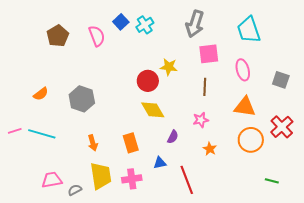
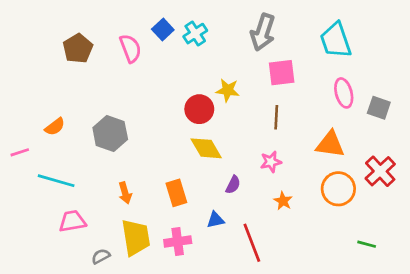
pink ellipse: (243, 70) -> (344, 93), moved
pink line: (15, 131) -> (20, 152), moved
pink trapezoid: (52, 180) -> (72, 221), moved

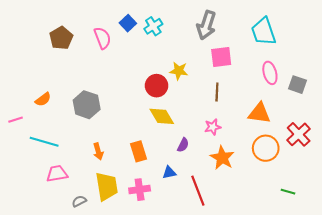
orange star: (283, 201) -> (222, 158), size x1.6

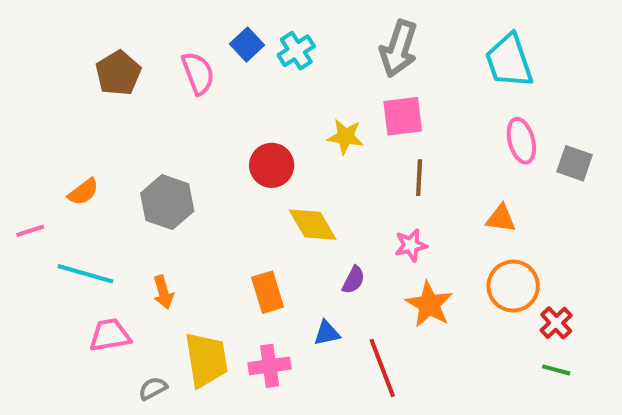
pink square: (221, 57) -> (403, 116), moved
red circle: (157, 86) -> (272, 165), moved
orange triangle: (259, 113) -> (501, 218), size x0.7
red cross: (299, 134) -> (556, 323), moved, size x0.7
orange arrow: (98, 151) -> (163, 292), moved

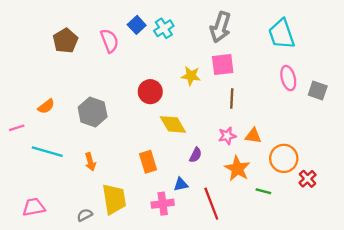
orange triangle: (501, 218) -> (253, 136), moved
pink trapezoid: (110, 335) -> (34, 207), moved
pink cross: (270, 366) -> (163, 204), moved
green line: (556, 370) -> (263, 191), moved

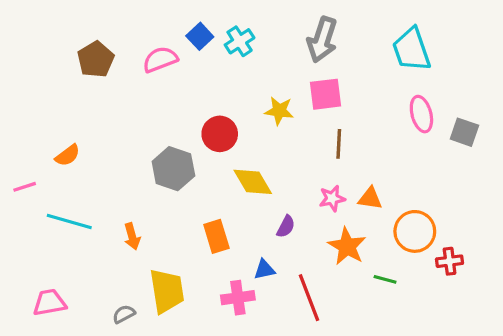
pink semicircle: (110, 41) -> (160, 59), turned -90
gray hexagon: (93, 112) -> (173, 169), moved
red cross: (308, 179) -> (450, 261), turned 36

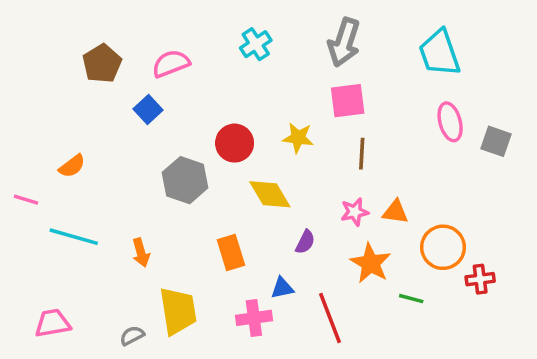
blue square: (200, 36) -> (148, 109), moved
yellow star: (279, 111) -> (298, 138), moved
pink line: (25, 187) -> (26, 200), turned 35

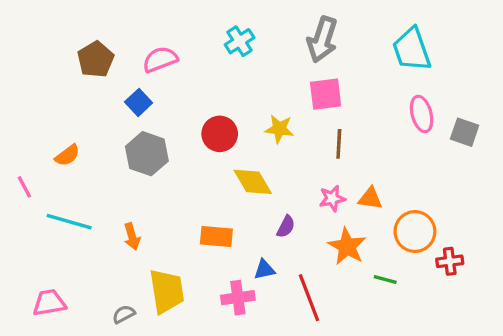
gray hexagon: (185, 180) -> (147, 154), moved
pink line: (26, 200) -> (24, 187), turned 45
orange rectangle: (231, 253) -> (216, 236), turned -68

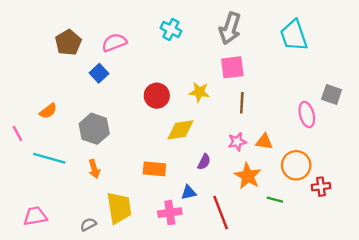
cyan cross: (240, 41) -> (171, 29), turned -30
pink ellipse: (422, 114) -> (307, 115), moved
gray hexagon: (147, 154) -> (94, 129), moved
yellow diamond: (253, 182) -> (180, 130), turned -68

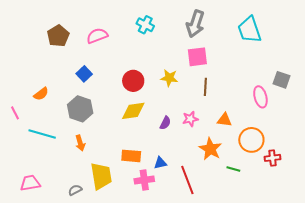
blue square: (99, 73) -> (84, 74), moved
yellow diamond: (180, 130) -> (133, 111), moved
pink star: (237, 142) -> (190, 119), moved
purple semicircle: (204, 162) -> (165, 123), moved
orange rectangle: (154, 169) -> (131, 156), moved

